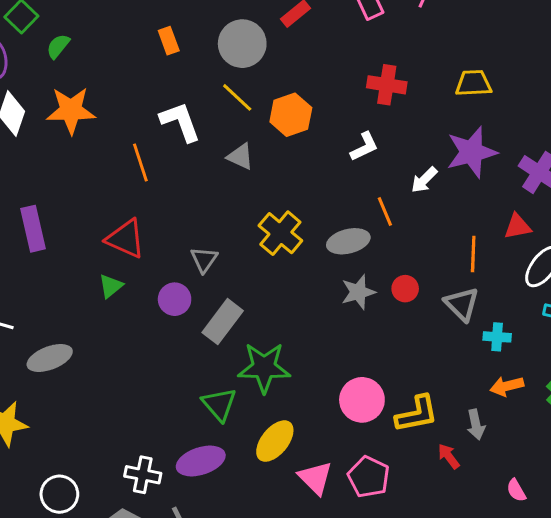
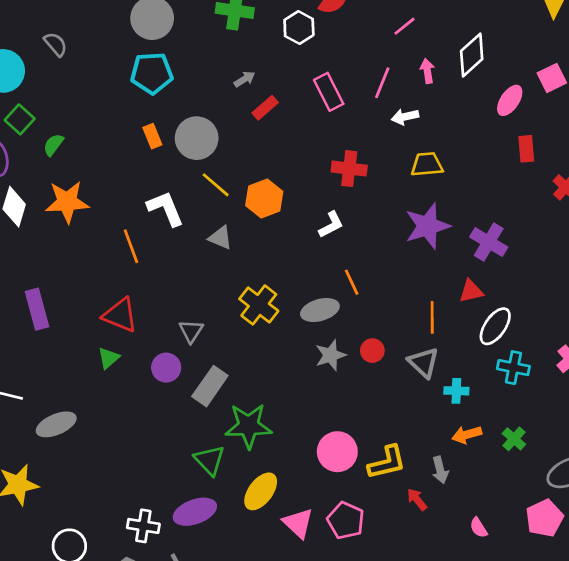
gray circle: (242, 44) -> (197, 138), moved
white arrow: (424, 180) -> (405, 117), moved, turned 35

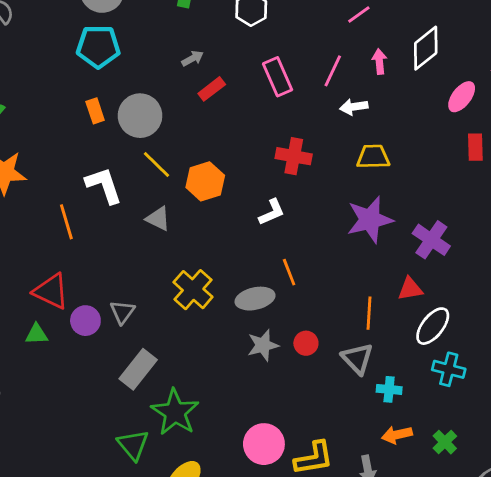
green triangle: (108, 358) -> (36, 334), turned 35
purple circle: (166, 368) -> (85, 321), moved
green star: (249, 426) -> (175, 412), turned 30

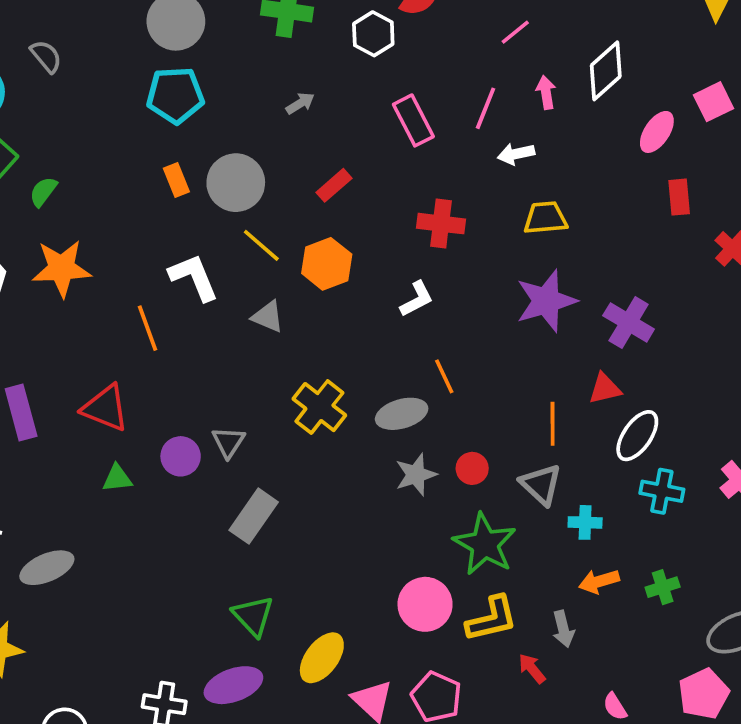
red rectangle: (212, 89) -> (334, 185), moved
red triangle: (51, 291) -> (105, 408), moved
green star: (175, 412) -> (485, 544), moved
green cross: (445, 442) -> (663, 587), turned 30

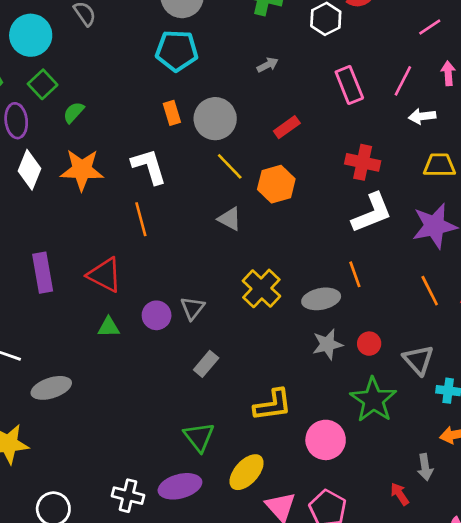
white L-shape: (194, 277) -> (149, 166), moved
white L-shape: (417, 299) -> (372, 213), moved, size x1.6
orange line: (553, 424) -> (430, 291), moved, turned -32
gray rectangle: (254, 516) -> (206, 364), size x0.7
yellow L-shape: (492, 619) -> (273, 405), moved

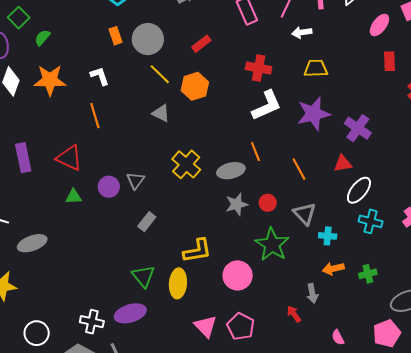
white L-shape: (149, 166) -> (100, 76), size x0.7
orange line: (430, 291) -> (299, 169), moved
yellow ellipse: (247, 472) -> (178, 283), moved, turned -36

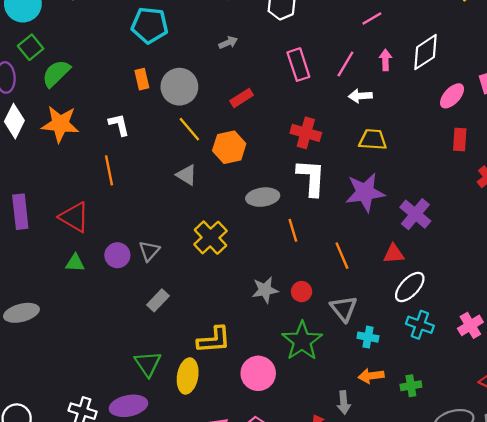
green semicircle: (42, 38) -> (56, 73), size x1.5
white L-shape: (267, 106) -> (311, 178), turned -68
gray ellipse: (231, 171) -> (263, 197), moved

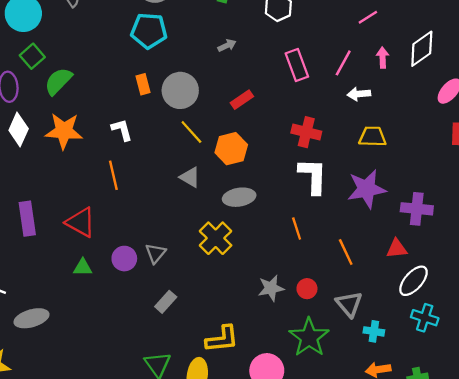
gray ellipse: (263, 197) -> (239, 197), moved
purple cross: (415, 214) -> (417, 209), turned -32

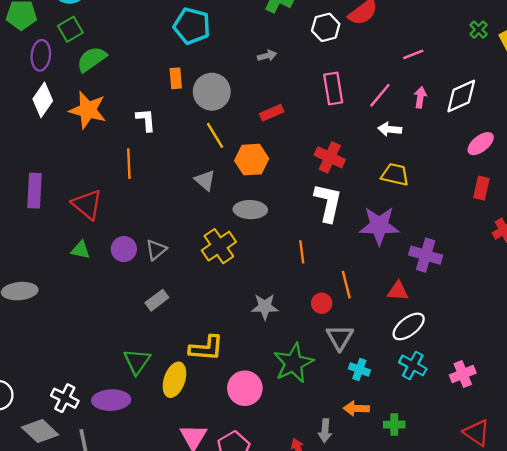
red circle: (307, 289) -> (322, 303), moved

